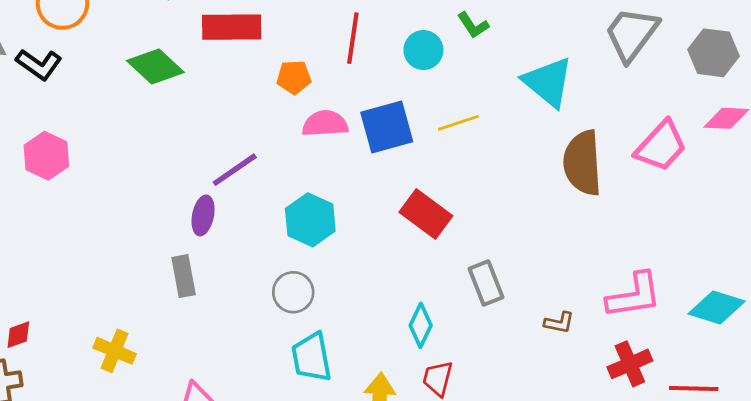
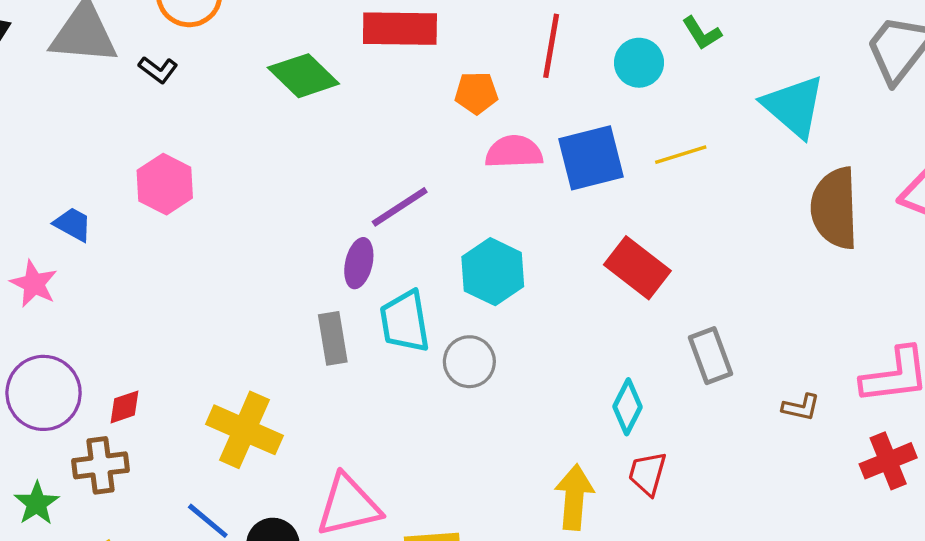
black L-shape: (39, 64) -> (158, 70), size x0.7
yellow cross: (115, 351) -> (244, 430), size x1.4
cyan trapezoid: (311, 357) -> (405, 321), moved

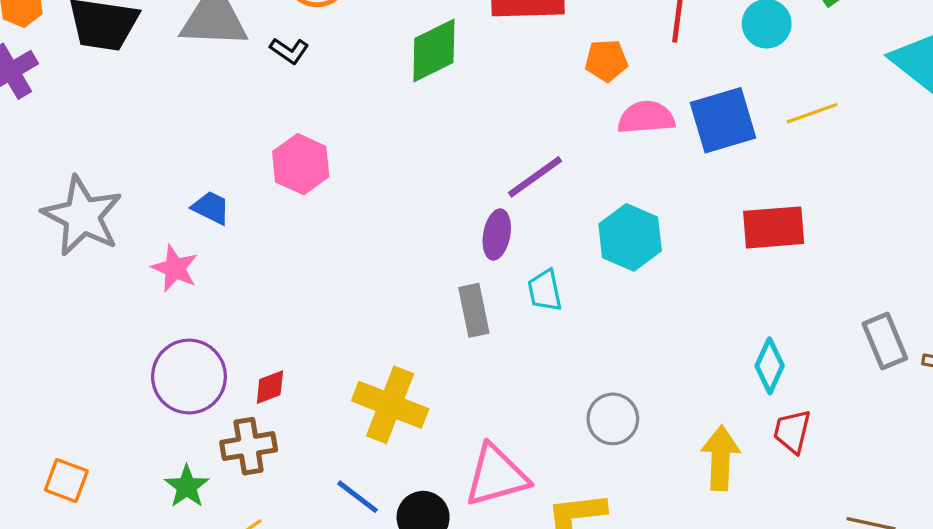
green diamond: (303, 76) -> (434, 51), turned -68
red rectangle: (637, 268) -> (774, 227), turned -40
cyan trapezoid: (405, 321) -> (545, 290), size x0.7
gray rectangle: (710, 356) -> (885, 341), moved
gray circle: (469, 362) -> (613, 419), moved

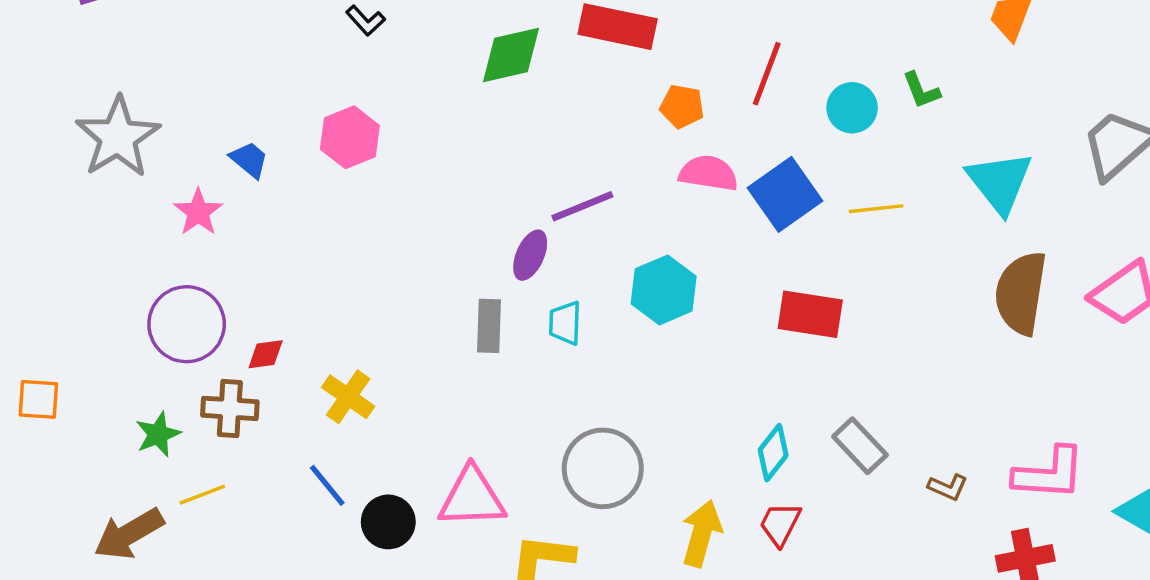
blue square: (723, 120) -> (785, 194), turned -32
gray rectangle: (885, 341) -> (860, 446), moved, turned -34
yellow cross: (390, 405) -> (348, 397), moved, size x0.7
gray circle: (613, 419) -> (603, 468), size x1.5
orange square: (66, 480) -> (38, 399), turned -30

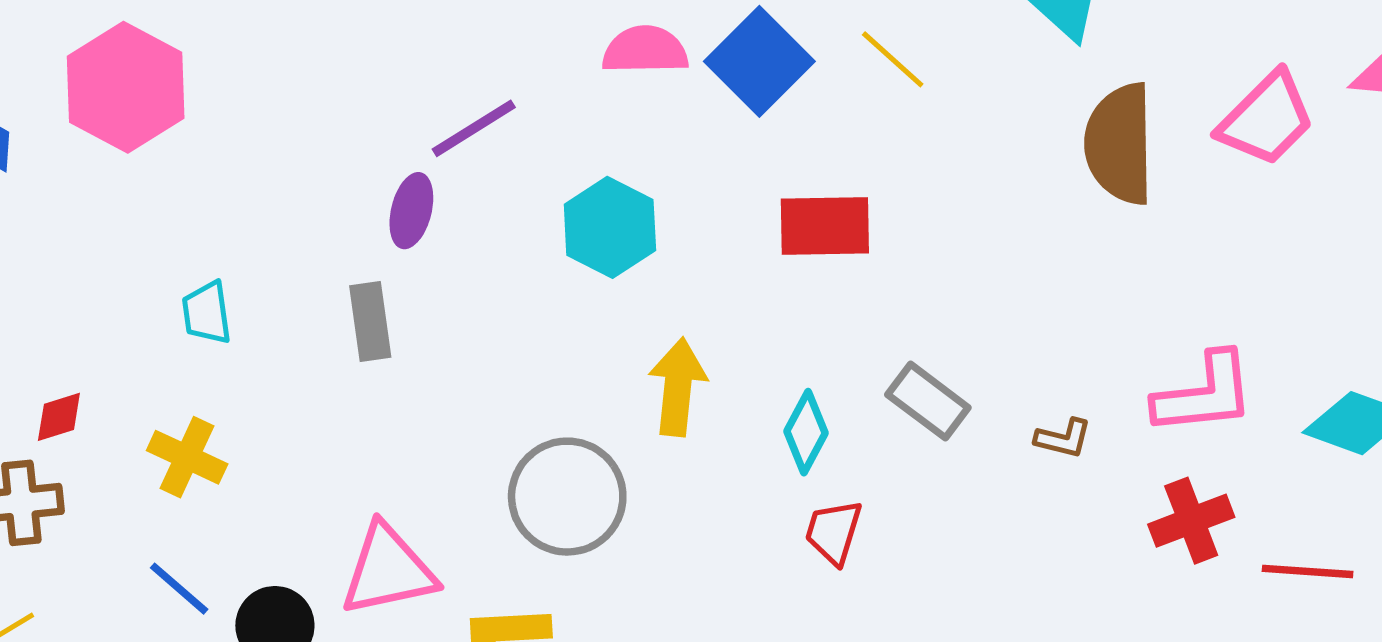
pink hexagon: (350, 137) -> (126, 87), size x1.4
yellow line: (876, 209) -> (893, 59), turned 58
cyan trapezoid: (565, 323) -> (207, 313), moved
yellow arrow: (702, 533) -> (678, 387), moved

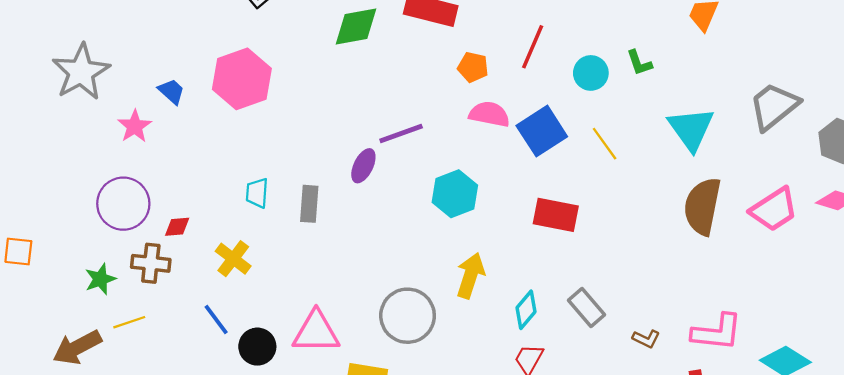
gray rectangle: (370, 322) -> (309, 204), moved

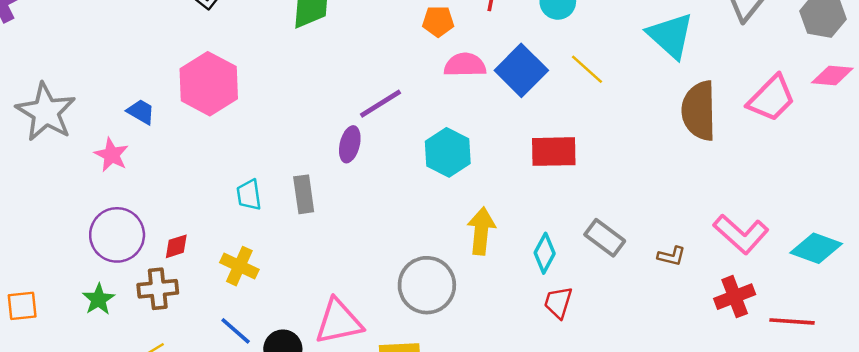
green star: (100, 279) -> (99, 299), moved
pink L-shape: (717, 332) -> (741, 234), turned 48

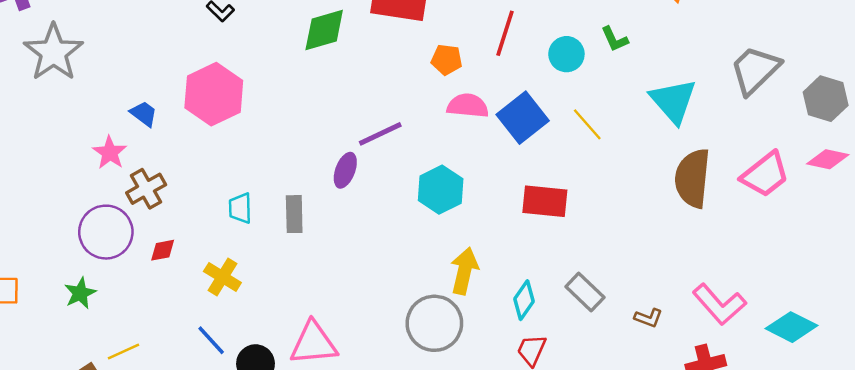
gray star: (46, 112) -> (53, 52), moved
gray circle: (427, 285) -> (434, 323), moved
brown cross: (158, 289) -> (146, 189), moved, turned -30

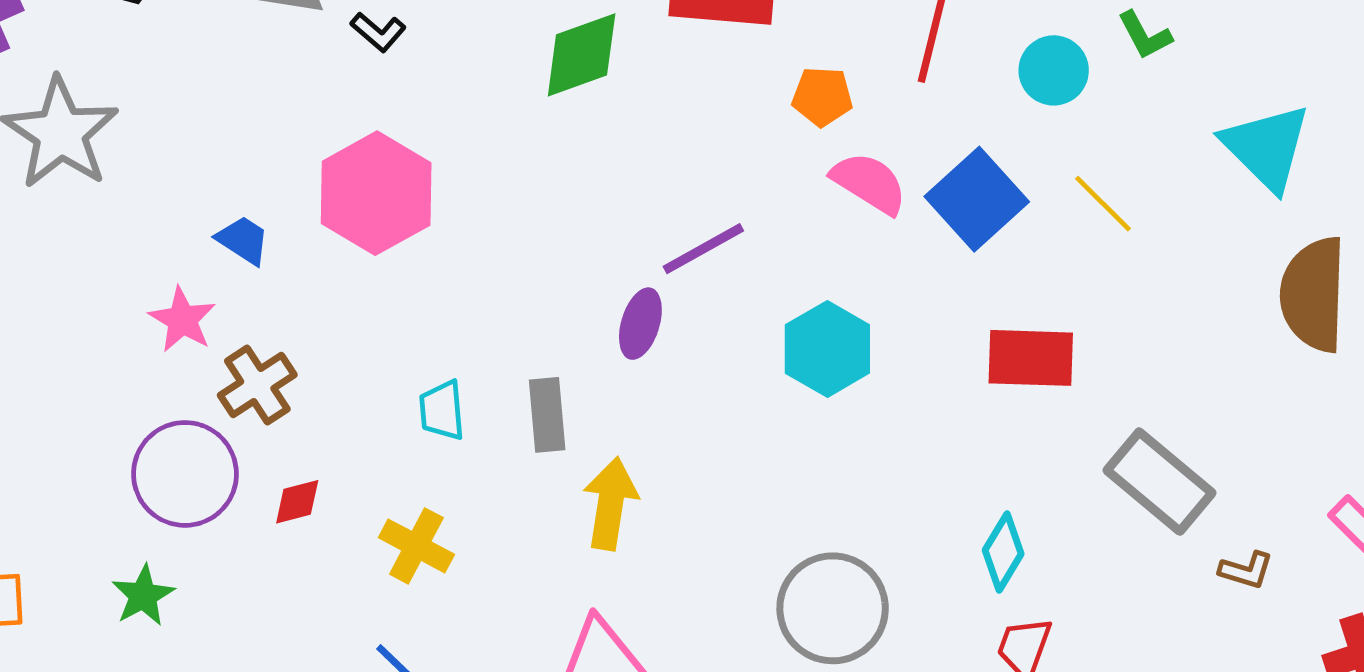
pink semicircle: (468, 106) -> (869, 183), turned 30
yellow arrow: (464, 271) -> (610, 504), moved
gray rectangle: (585, 292) -> (1160, 482), moved, size x1.4

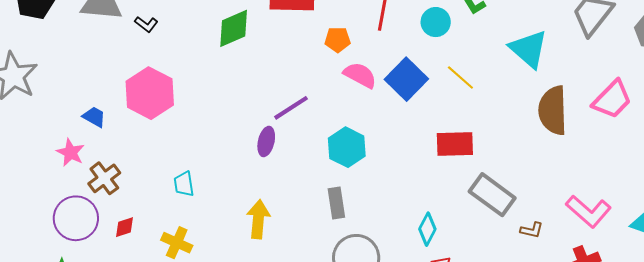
red rectangle: (1031, 358) -> (455, 144), moved
gray rectangle: (547, 415) -> (336, 203), moved

